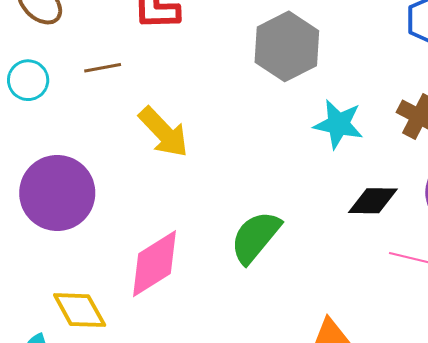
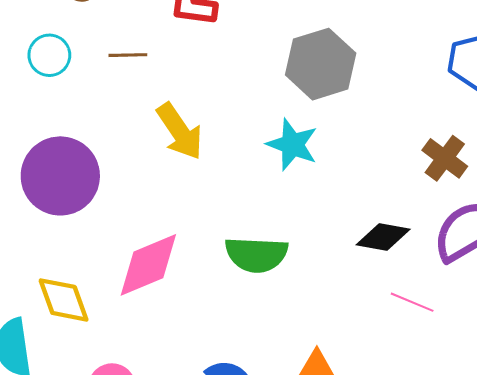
cyan star: (338, 124) -> (292, 145), moved
green semicircle: (255, 237) -> (256, 255), turned -136

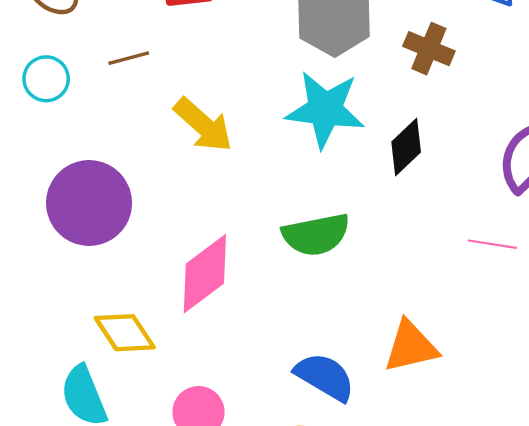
cyan star: (292, 145) -> (325, 109), size x1.4
brown cross: (445, 158) -> (429, 49), moved
black diamond: (383, 237) -> (406, 147), moved, turned -40

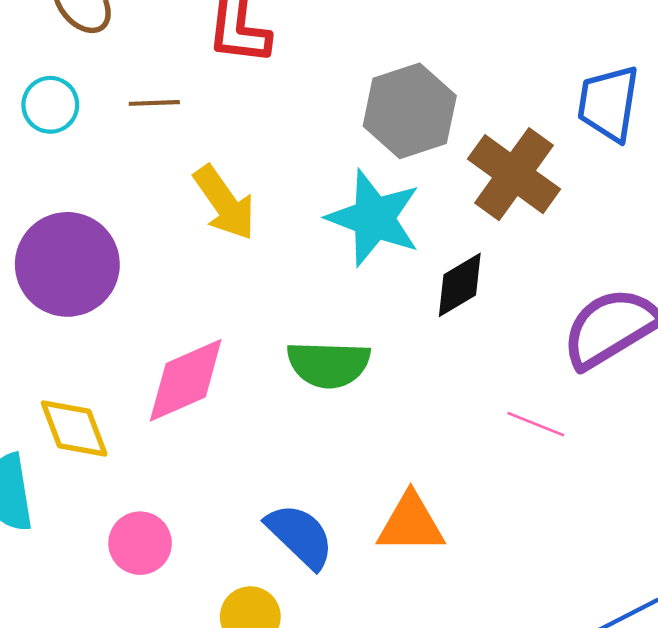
brown cross: (429, 49) -> (514, 174), size x1.5

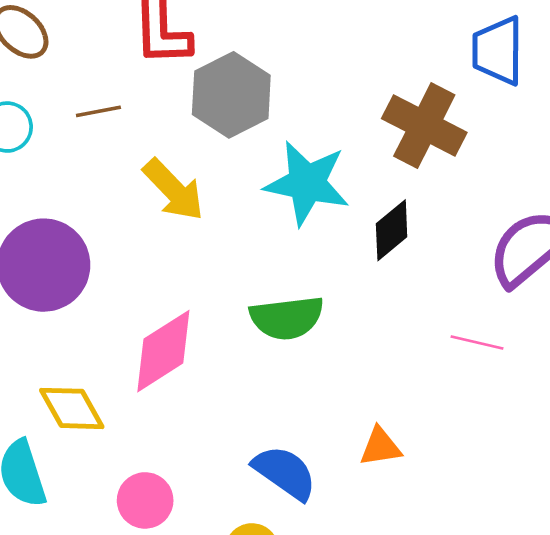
gray hexagon: (410, 111) -> (231, 95), moved
orange triangle: (411, 524) -> (380, 447), size x0.7

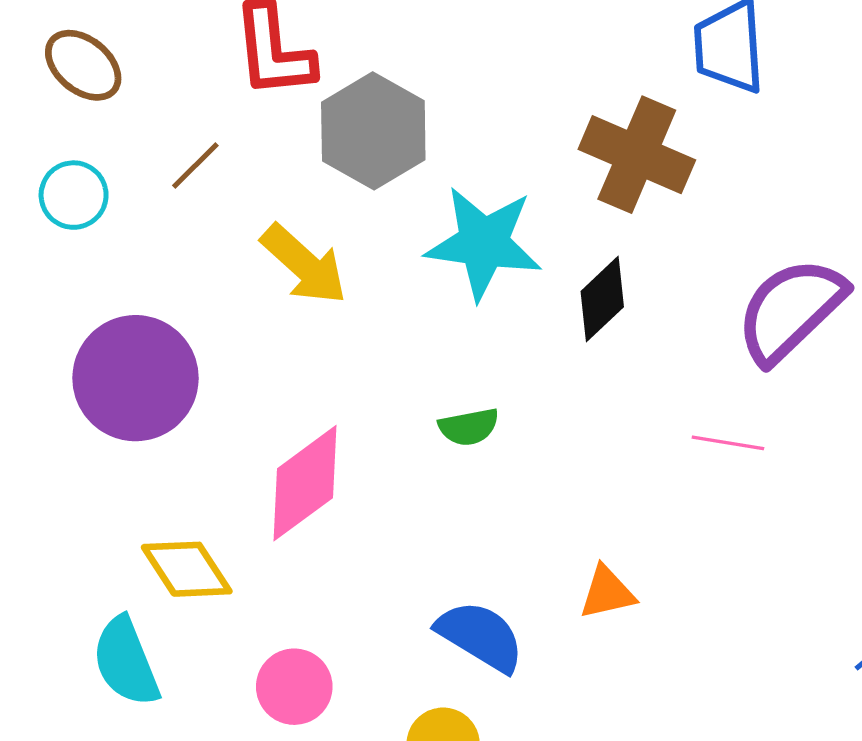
brown line: (98, 111) -> (195, 165), turned -30
green semicircle: (287, 318) -> (469, 427), size x0.6

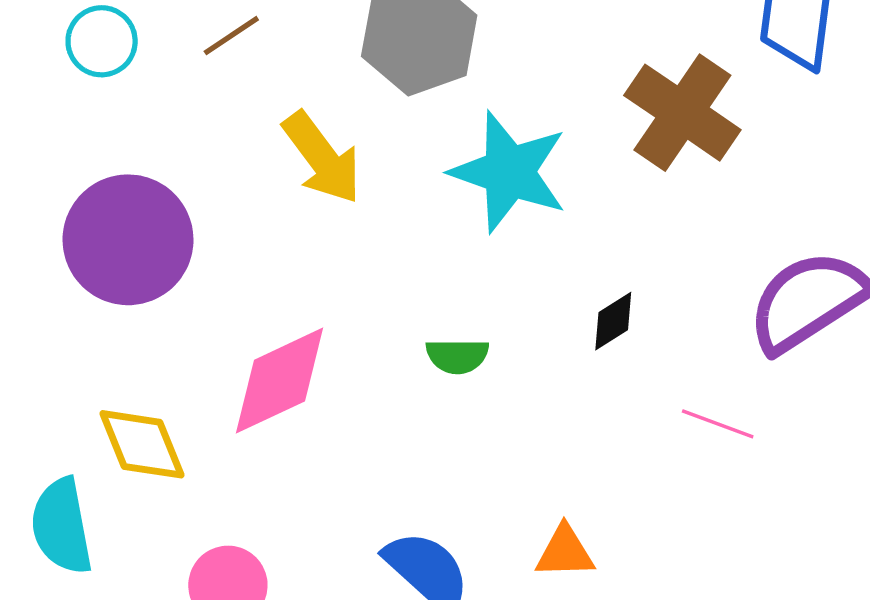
black diamond: (602, 299) -> (613, 321), moved, size x0.7

